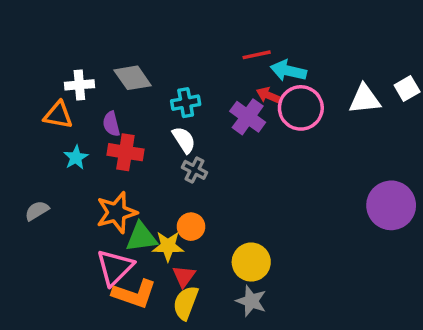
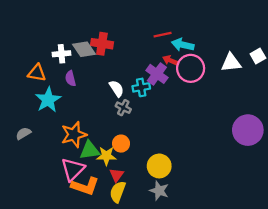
white cross: (79, 85) -> (62, 54), moved
cyan cross: (186, 103) -> (141, 87), moved
red cross: (125, 152) -> (102, 44), moved
cyan star: (76, 158) -> (48, 100), size x1.6

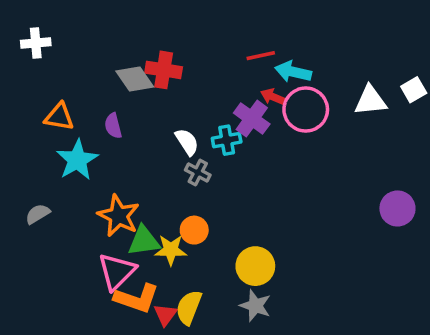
white cross: (62, 54) -> (36, 43), moved
purple circle: (248, 130) -> (397, 208), size x0.7
orange star: (74, 135) -> (119, 216), turned -30
red triangle: (117, 175) -> (165, 315), moved

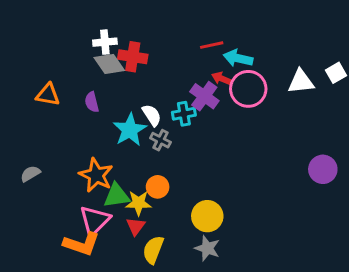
white cross: (36, 43) -> (105, 42), moved
cyan star: (77, 160) -> (130, 130), moved
orange L-shape: (137, 298) -> (82, 244), moved
red triangle: (165, 315) -> (136, 226), moved

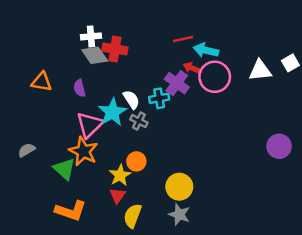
green triangle: (117, 196) -> (64, 169), moved, turned 50
yellow star: (139, 203) -> (120, 175), turned -30
pink triangle: (95, 221) -> (90, 125), moved

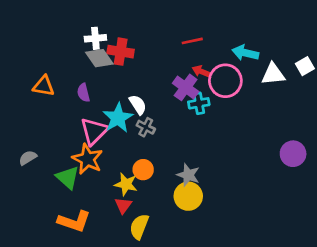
cyan arrow: (206, 50) -> (245, 53), moved
cyan cross: (159, 98) -> (199, 103), moved
yellow star: (120, 175) -> (126, 184), turned -30
gray star: (179, 214) -> (188, 175), moved

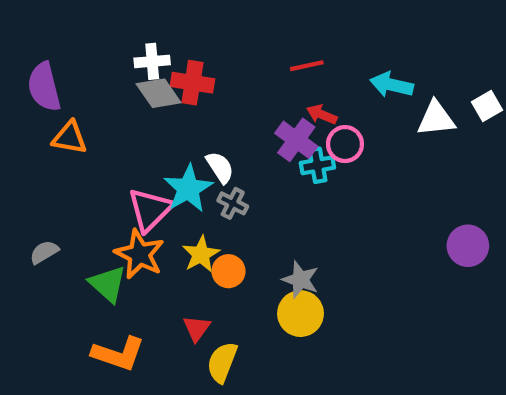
pink circle: (225, 81) -> (345, 144), moved, size x0.7
purple semicircle: (83, 93) -> (44, 87), moved, size x1.6
yellow star: (126, 184) -> (201, 254), moved, turned 30

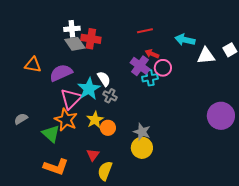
purple semicircle: (44, 87) -> (61, 73), moved, turned 80
purple circle: (468, 246) -> (221, 116), size x1.4

